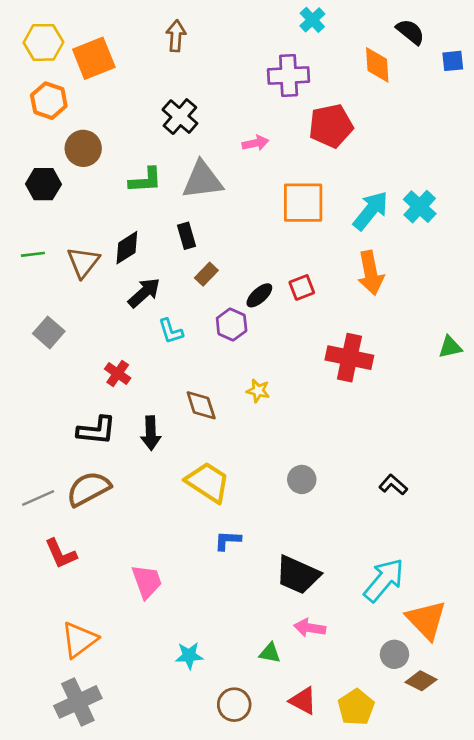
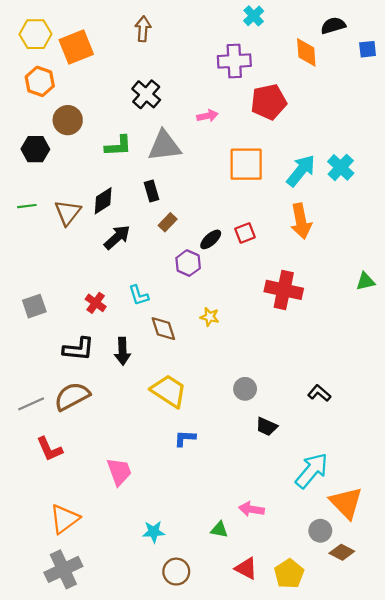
black semicircle: (410, 32) -> (333, 26), turned -55
cyan L-shape: (171, 331) -> (139, 295), moved
gray square: (49, 332) -> (34, 306), moved, turned 30
black trapezoid: (298, 575) -> (267, 426), moved, size x0.6
brown circle: (234, 705) -> (176, 572), moved

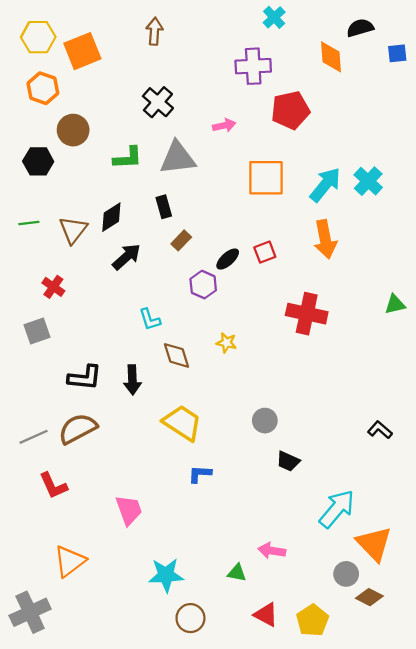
red cross: (96, 303) -> (53, 287), moved
black L-shape: (319, 393) -> (380, 430), moved
cyan star: (154, 532) -> (166, 575), size x1.4
gray cross: (63, 569) -> (30, 612), moved

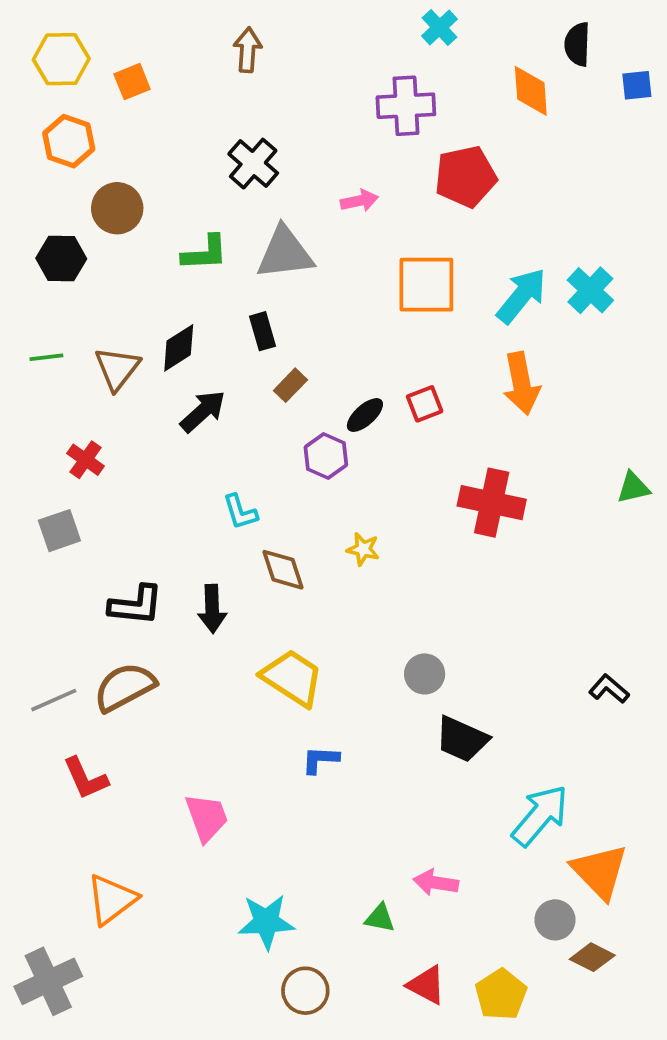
black semicircle: (360, 28) -> (577, 44), turned -72
orange square: (82, 51) -> (132, 82), size x0.6
black trapezoid: (288, 461) -> (462, 739), size x1.4

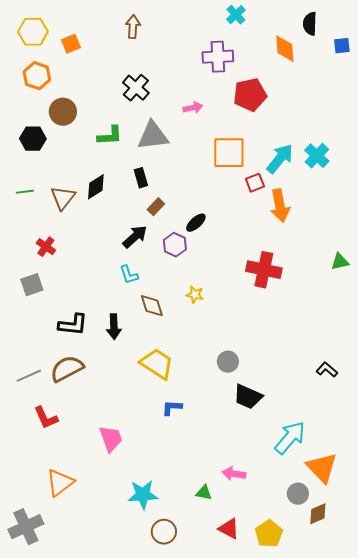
red square: (425, 404) -> (255, 183), moved
black arrow: (203, 411) -> (135, 237), moved
brown diamond: (592, 957) -> (318, 514), turned -50

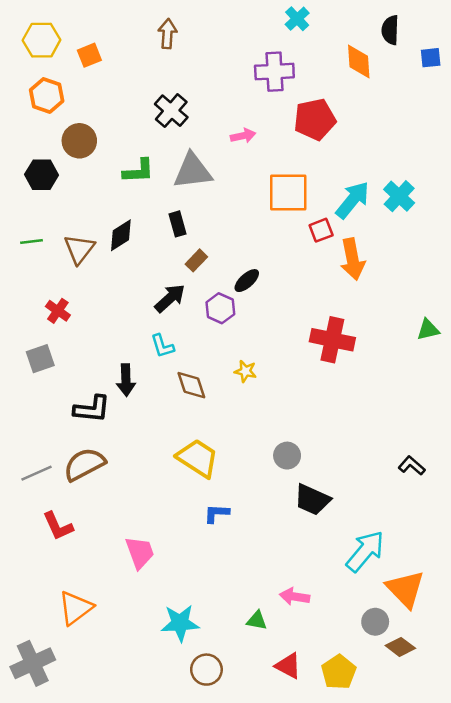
black arrow: (114, 327) -> (126, 380), moved
brown diamond: (318, 514) -> (400, 647), turned 60

